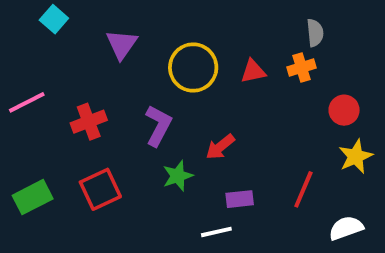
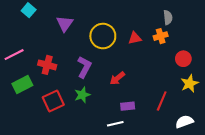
red cross: (89, 122) -> (47, 65), turned 36
green star: (178, 176) -> (82, 95), moved
green rectangle: (33, 197) -> (22, 85), moved

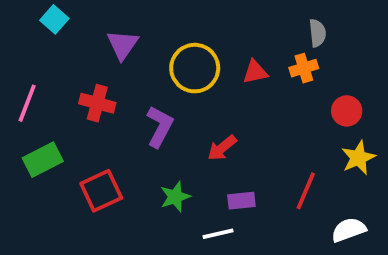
pink line: (14, 55) -> (27, 103), turned -42
red cross: (47, 65) -> (97, 103), moved
green star: (82, 95) -> (175, 197), moved

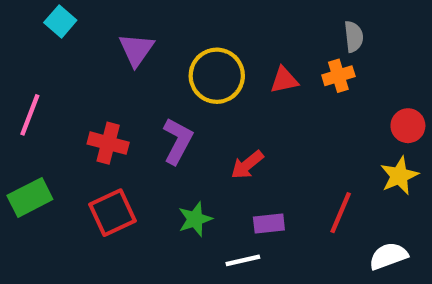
red cross: (97, 103) -> (108, 143), moved
red circle: (347, 111) -> (408, 126), moved
green rectangle: (43, 160) -> (30, 197), moved

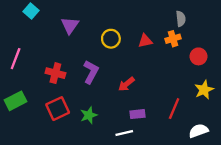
yellow circle: (217, 76) -> (111, 39), size x0.7
red circle: (408, 126) -> (198, 56), moved
green star: (195, 219) -> (89, 115), moved

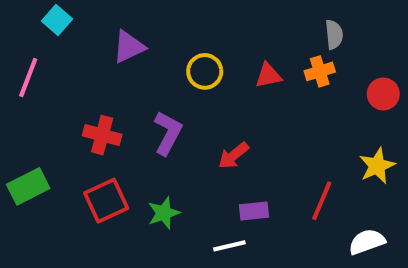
purple triangle: (70, 25) -> (129, 47), turned 30
red circle: (198, 56) -> (383, 94), moved
pink line: (16, 59) -> (28, 78), moved

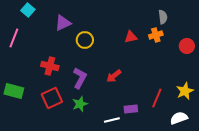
yellow circle: (205, 71) -> (85, 40), moved
purple L-shape: (168, 133) -> (80, 78), moved
yellow star: (377, 166) -> (185, 91), moved
green rectangle: (28, 186) -> (14, 91), turned 42
purple rectangle: (254, 211) -> (131, 109), moved

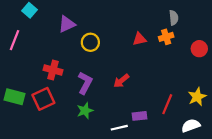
red square: (52, 98) -> (43, 99), moved

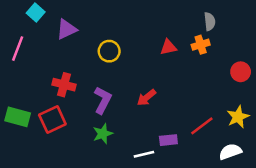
purple triangle: (67, 24) -> (67, 29), moved
red circle: (199, 49) -> (241, 72), moved
red line: (167, 104) -> (202, 126), turned 30

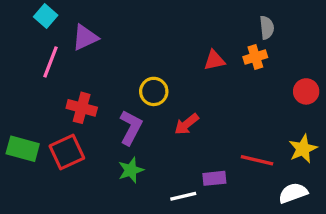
pink line: (18, 49) -> (51, 62), moved
yellow circle: (109, 51) -> (154, 91), moved
red line: (202, 126) -> (257, 160), turned 50

